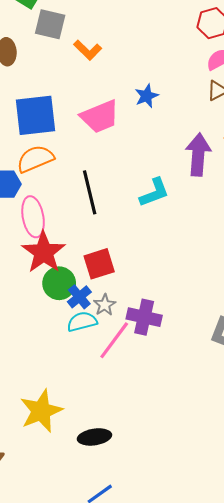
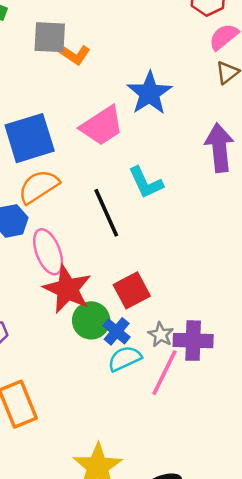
gray square: (50, 24) -> (50, 37), moved
blue star: (147, 96) -> (149, 93), size x1.6
cyan L-shape: (154, 193) -> (146, 183), moved, turned 96
gray star: (105, 305) -> (161, 335), moved

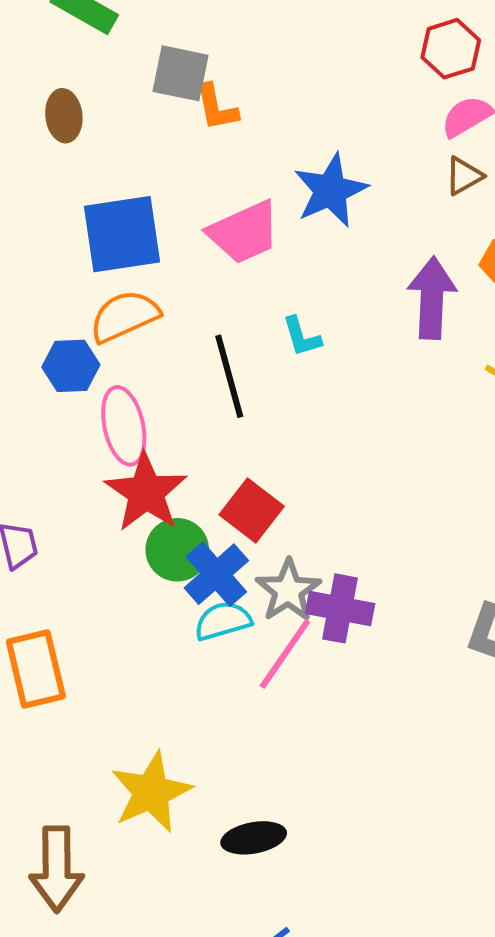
orange L-shape: (74, 54) -> (216, 107), turned 36
cyan L-shape: (146, 183) -> (302, 337), size x0.7
red square: (132, 290) -> (252, 510), turned -33
blue cross: (117, 331) -> (216, 574), size x1.4
gray star: (161, 335) -> (288, 591), size x1.5

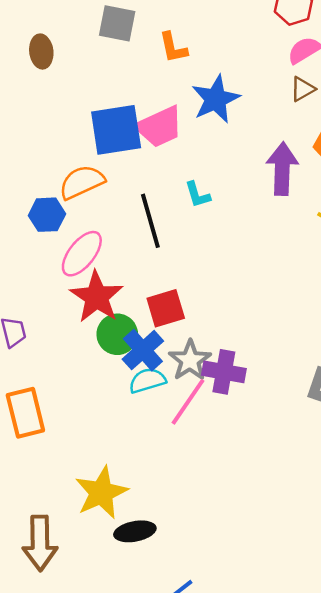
orange L-shape: (216, 107) -> (173, 48), moved
blue square: (122, 234) -> (116, 130), moved
pink ellipse: (124, 426) -> (82, 254), turned 51
red square: (252, 510) -> (166, 308), turned 36
black ellipse: (254, 838) -> (135, 531), moved

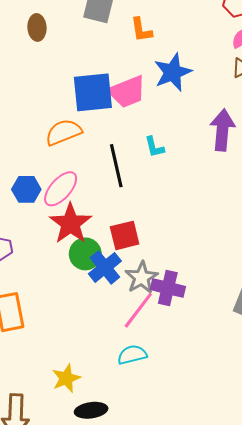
blue hexagon: (47, 215) -> (26, 189), moved
cyan semicircle: (147, 380) -> (132, 355), moved
yellow star: (101, 493) -> (66, 378), size x0.7

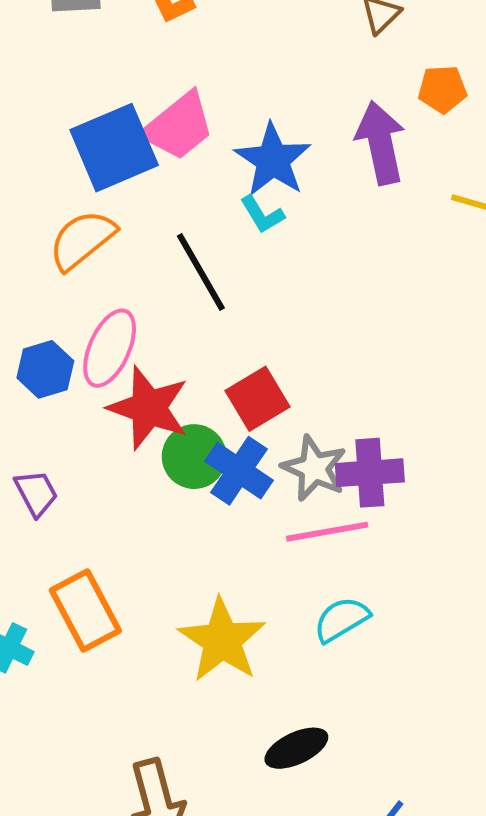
blue star: (173, 72) -> (273, 160), moved
pink line: (138, 310) -> (327, 532), turned 60
yellow star: (66, 378) -> (222, 640), moved, size x1.5

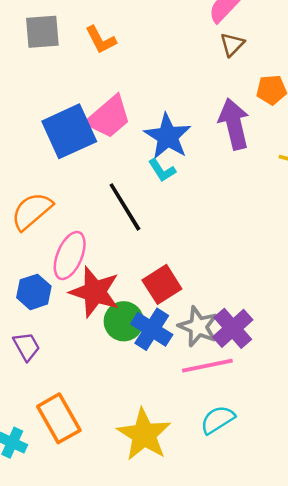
orange semicircle: (82, 240) -> (32, 211), moved
blue hexagon: (45, 369) -> (34, 292), moved
purple cross: (370, 473) -> (233, 328), turned -36

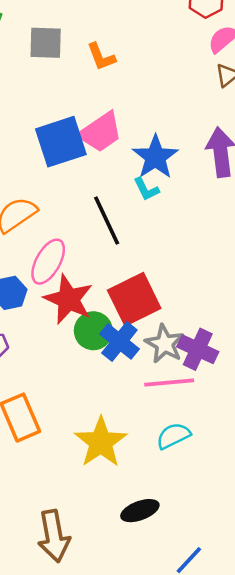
red square: (162, 284) -> (134, 299), size x1.4
purple cross: (233, 328) -> (198, 349), turned -30

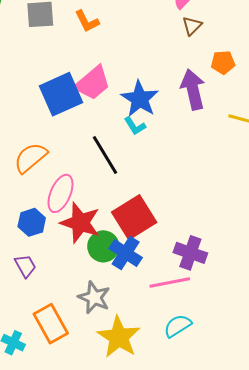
gray star: (165, 344) -> (94, 297), moved

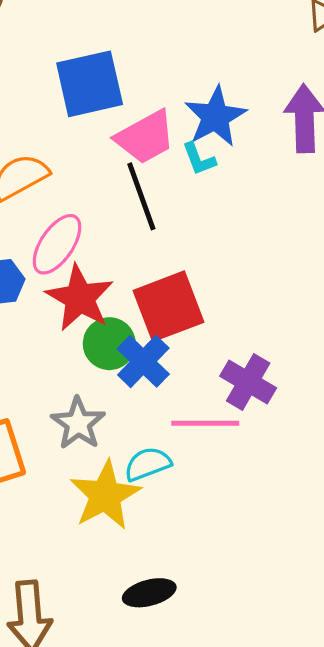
pink trapezoid: (93, 83) -> (145, 137), moved
cyan semicircle: (178, 326) -> (148, 464), moved

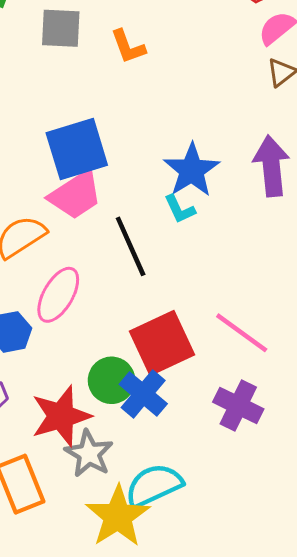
pink trapezoid: (145, 137) -> (75, 195), moved
red star: (80, 298) -> (61, 416), moved, turned 30
pink line: (205, 423) -> (242, 333), moved, turned 40
cyan semicircle: (148, 464) -> (154, 485), size x1.4

